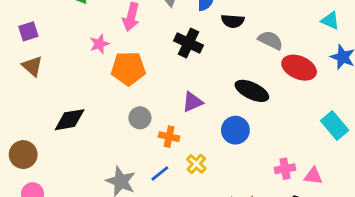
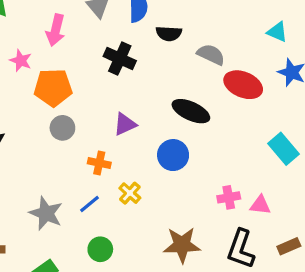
pink star: (99, 44) -> (21, 61), turned -30
gray circle: (140, 118) -> (62, 128), moved

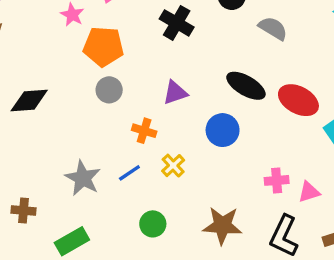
red ellipse: (243, 85) -> (298, 100), moved
pink triangle: (260, 205) -> (309, 192), turned -30
green circle: (100, 249) -> (153, 224), moved

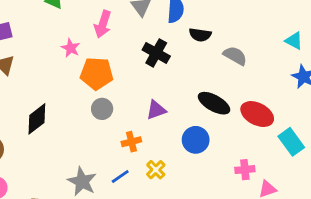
black diamond: (29, 101) -> (37, 119), turned -32
orange cross: (144, 131) -> (131, 142), turned -30
pink cross: (277, 180) -> (245, 170), moved

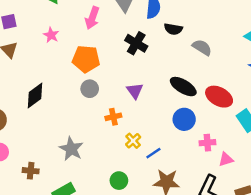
pink star: (71, 48) -> (51, 35), moved
purple triangle: (156, 110) -> (135, 91), turned -48
blue circle: (196, 140) -> (184, 119), moved
blue line: (120, 176) -> (153, 153), moved

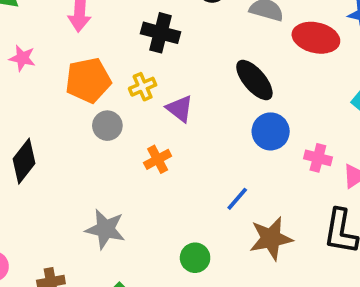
black ellipse: (183, 87) -> (254, 80), turned 35
red ellipse: (219, 97) -> (316, 38), moved
yellow cross: (133, 141) -> (143, 87), moved, turned 35
pink cross: (207, 143) -> (318, 158), turned 35

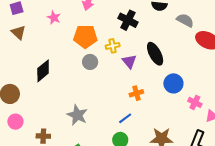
black ellipse: (254, 80) -> (155, 54), moved
orange cross: (158, 159) -> (136, 93), moved
blue line: (237, 199) -> (125, 118), moved

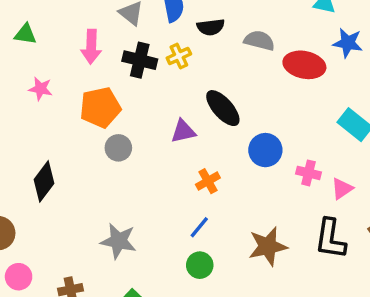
black cross: (128, 20) -> (140, 60), moved
yellow cross: (113, 46) -> (179, 56), moved
purple triangle: (129, 61) -> (183, 131), turned -49

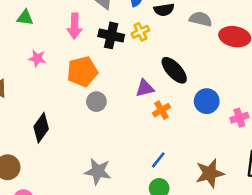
pink cross: (308, 173) -> (239, 118), turned -30
orange cross: (208, 181) -> (161, 110), moved

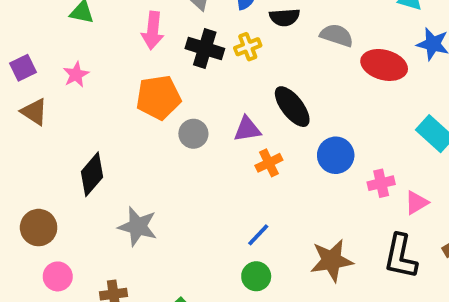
pink star: (37, 58) -> (76, 75), moved, turned 30
gray circle: (96, 102) -> (193, 134), moved
gray star: (98, 171) -> (138, 227), moved

